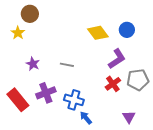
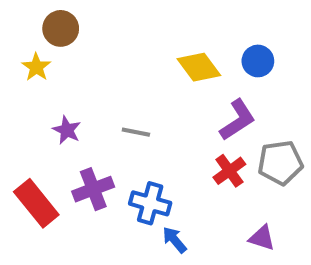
purple triangle: (129, 117) -> (262, 238), turned -40

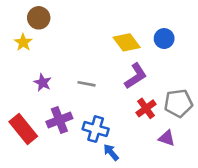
purple L-shape: (238, 120) -> (136, 76), moved
purple triangle: (262, 238) -> (167, 138), moved

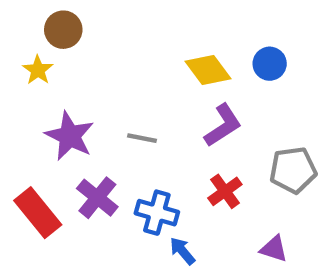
purple star: (43, 82) -> (70, 136), size x1.6
red cross: (146, 108) -> (225, 191), moved
purple cross: (59, 120) -> (97, 198), turned -30
purple triangle: (167, 138) -> (274, 249), moved

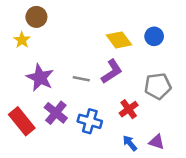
purple L-shape: (223, 125) -> (112, 72), moved
gray pentagon: (293, 170) -> (158, 86), moved
blue arrow: (182, 251) -> (130, 143), moved

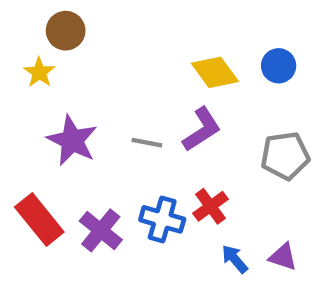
red cross: (129, 109) -> (211, 206), moved
purple cross: (56, 113) -> (101, 230), moved

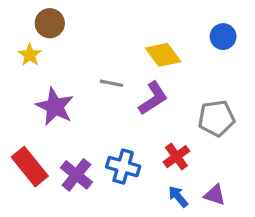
blue circle: (279, 66) -> (223, 37), moved
gray line: (147, 143) -> (111, 83), moved
red cross: (211, 206) -> (176, 157), moved

